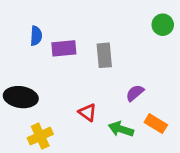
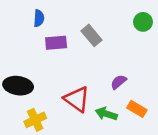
blue semicircle: (36, 36) -> (39, 18), moved
gray rectangle: (104, 55) -> (92, 35), moved, turned -35
red triangle: (88, 112) -> (77, 99), size x1.6

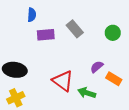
green circle: (143, 22) -> (113, 33), moved
orange rectangle: (137, 109) -> (114, 79), moved
yellow cross: (35, 120) -> (16, 98), moved

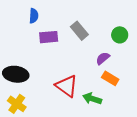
purple semicircle: (97, 67) -> (103, 58), moved
orange rectangle: (114, 79) -> (110, 78), moved
yellow cross: (16, 98) -> (17, 104), turned -30

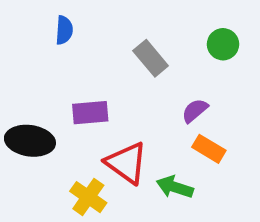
green circle: (120, 35) -> (223, 44), moved
purple rectangle: (49, 37) -> (90, 113), moved
yellow cross: (17, 104) -> (88, 197), moved

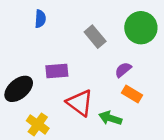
green circle: (223, 44) -> (141, 28), size x1.6
black ellipse: (30, 141) -> (19, 89), turned -48
yellow cross: (88, 197) -> (38, 124), moved

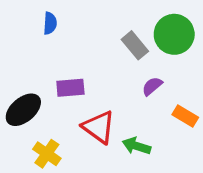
gray rectangle: (95, 37) -> (135, 45), moved
orange rectangle: (132, 94) -> (185, 116), moved

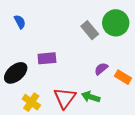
blue semicircle: (50, 23) -> (20, 22), moved, turned -32
purple semicircle: (152, 86) -> (101, 69), moved
red triangle: (99, 127) -> (65, 98), moved, turned 30

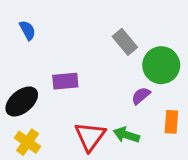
green circle: (116, 23) -> (161, 65), moved
orange rectangle: (123, 77) -> (171, 122), moved, turned 63
yellow cross: (31, 102) -> (28, 142), moved

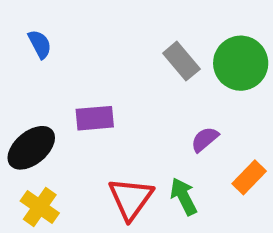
green circle: (161, 65) -> (241, 63), moved
orange rectangle: (171, 122) -> (249, 177), turned 40
green arrow: (126, 135) -> (184, 196), turned 45

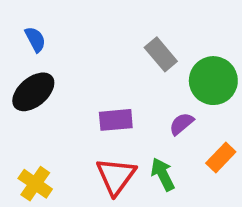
green circle: (241, 63) -> (213, 81), moved
purple rectangle: (95, 118) -> (116, 120), moved
black ellipse: (31, 148) -> (33, 92), moved

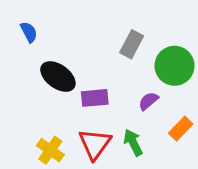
gray rectangle: (161, 54) -> (132, 44), turned 68
black ellipse: (33, 92) -> (58, 77), moved, turned 76
yellow cross: (35, 184) -> (50, 150), moved

